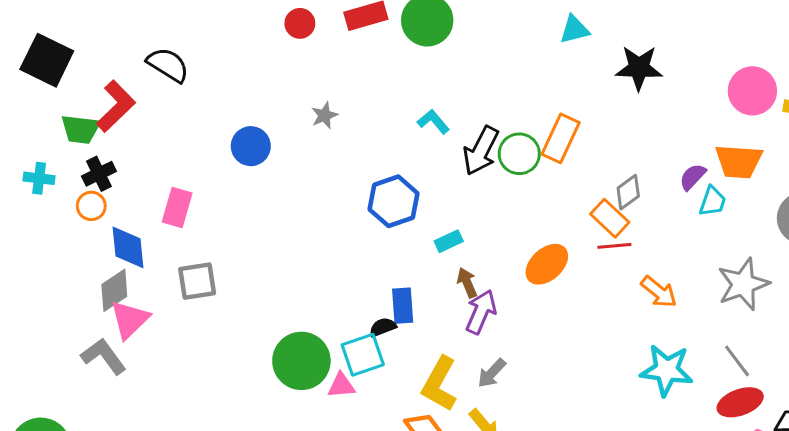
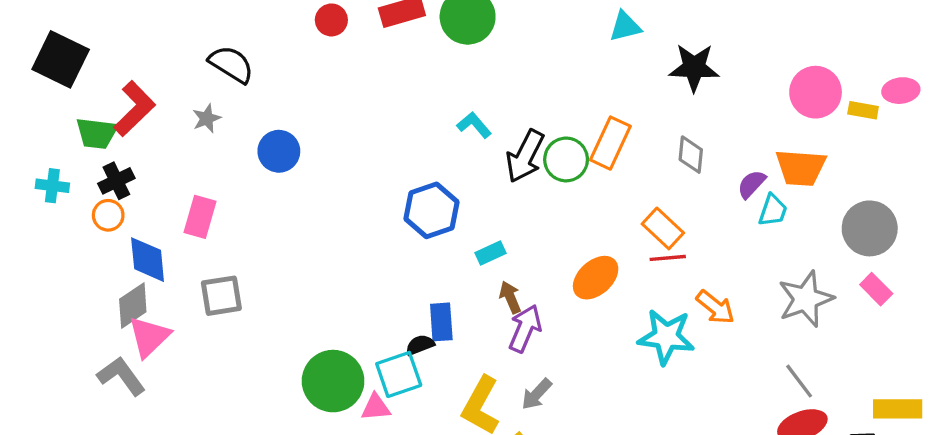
black semicircle: (168, 65) -> (231, 64), moved
gray star: (324, 115) -> (207, 118), moved
gray diamond: (628, 192) -> (691, 155), moved, turned -48
cyan star: (667, 370) -> (666, 337), moved

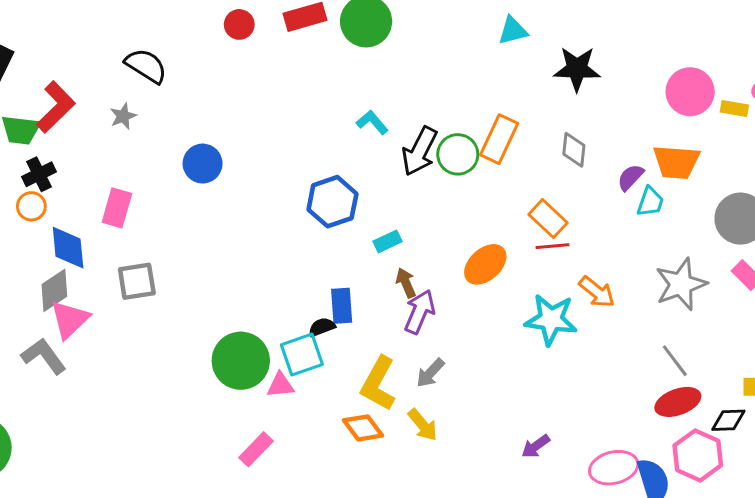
blue circle: (279, 151) -> (203, 164), moved

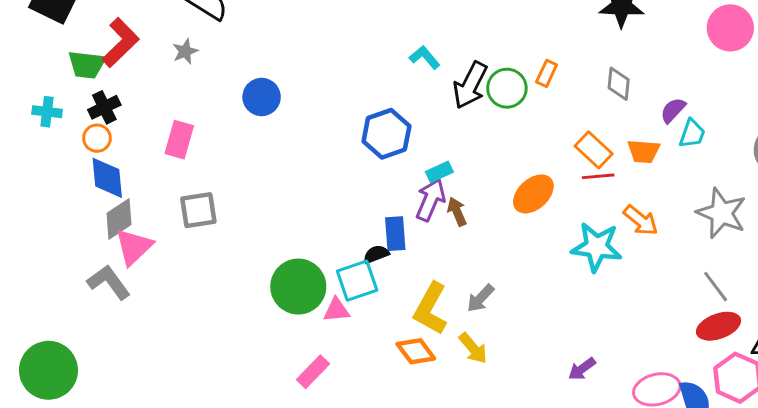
orange rectangle: (499, 139) -> (547, 73), size x0.6
orange trapezoid: (676, 162) -> (644, 151), moved, size x0.7
blue diamond: (68, 248) -> (107, 178), moved
gray star: (681, 284) -> (721, 213), turned -30
purple arrow: (420, 312) -> (431, 200), moved

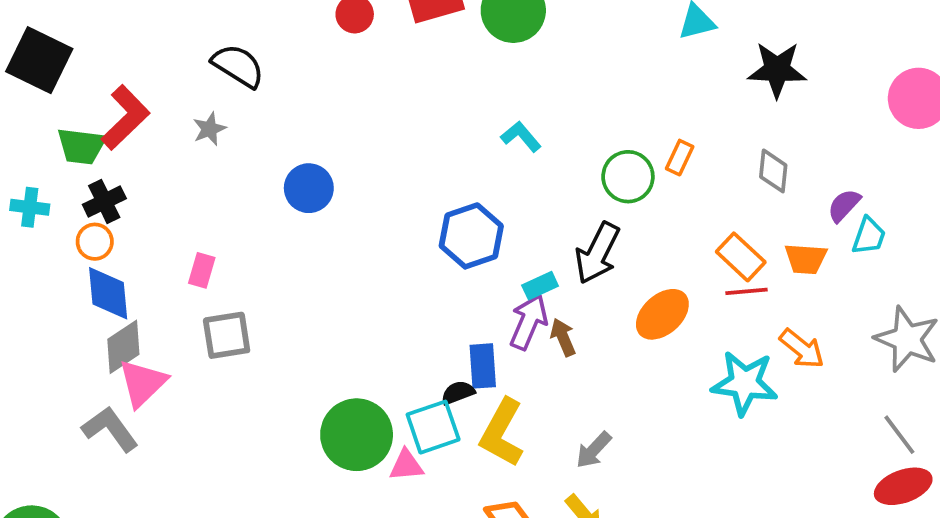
black arrow: (470, 85) -> (597, 253), moved
pink rectangle: (179, 140) -> (202, 270), moved, size x0.7
yellow L-shape: (431, 309) -> (502, 433), moved

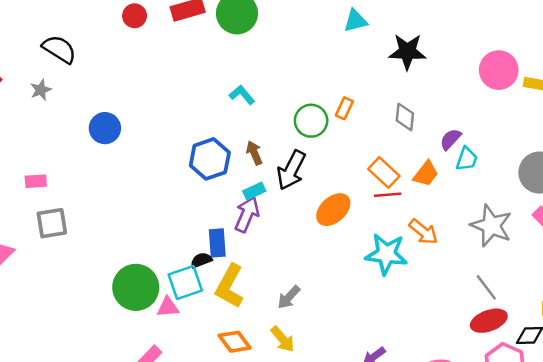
orange trapezoid: (806, 259) -> (426, 174), turned -56
pink rectangle: (202, 270) -> (36, 181), turned 70
brown arrow: (563, 337) -> (254, 153), moved

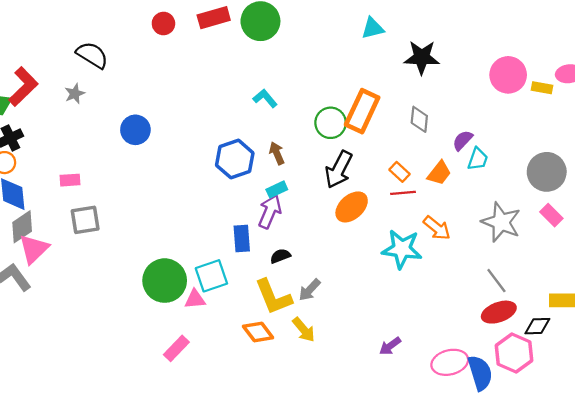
orange rectangle: (344, 108) -> (362, 111), size x2.0
black arrow: (291, 170) -> (339, 170), moved
orange rectangle: (384, 173) -> (399, 172), size x0.7
black semicircle: (201, 260) -> (280, 256), moved
yellow L-shape: (230, 286) -> (273, 297), moved, turned -51

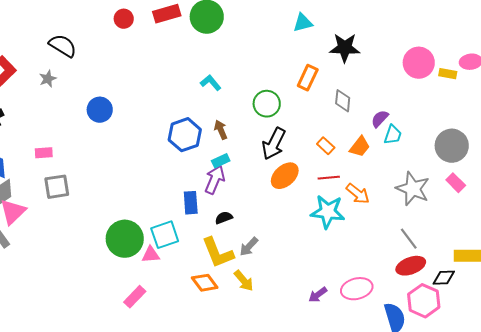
orange rectangle: (362, 111) -> (308, 78), moved, size x0.7
red line: (403, 193) -> (329, 178), moved
pink ellipse: (450, 362) -> (357, 289), moved

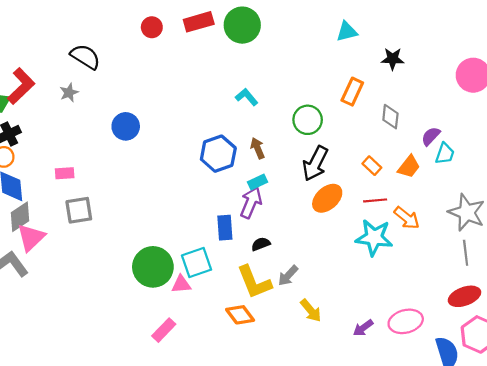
black star: (345, 48) -> (393, 59), size x0.7
gray line: (409, 239) -> (466, 253), moved, turned 30
yellow arrow: (244, 281) -> (311, 310), moved

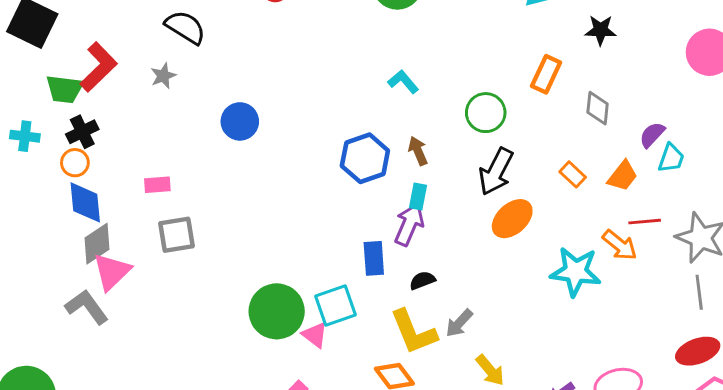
cyan rectangle: (257, 182) -> (418, 197), turned -54
red line: (375, 200) -> (645, 222), moved
pink triangle: (181, 284) -> (315, 335), turned 42

